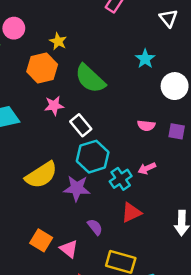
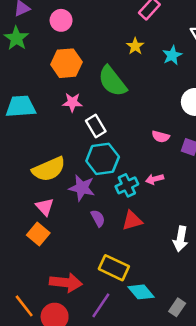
pink circle: (14, 28) -> (61, 20), moved
yellow star: (58, 41) -> (135, 46), moved
cyan star: (145, 59) -> (172, 55), moved
purple semicircle: (95, 227) -> (98, 218), moved
pink triangle: (69, 249) -> (45, 207), moved

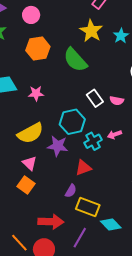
yellow star: (135, 46) -> (91, 31), size x1.6
pink star: (72, 102) -> (36, 93), moved
white rectangle: (96, 126) -> (95, 98), moved
purple semicircle: (98, 218) -> (71, 191), moved, turned 64
red triangle: (132, 221) -> (83, 168), moved

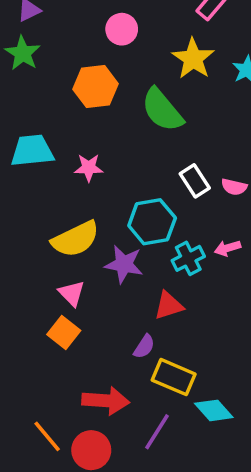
pink circle: (31, 15) -> (122, 29), moved

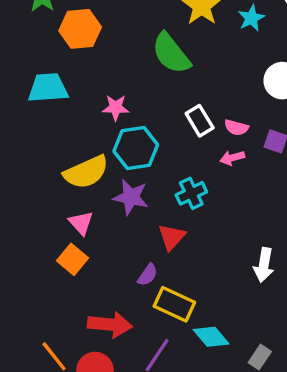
orange hexagon: (96, 86) -> (80, 29), moved
pink star: (89, 168) -> (116, 108), moved
cyan hexagon: (152, 222) -> (136, 148), moved
pink arrow: (228, 248) -> (232, 158), moved
red triangle: (169, 305) -> (172, 237), turned -32

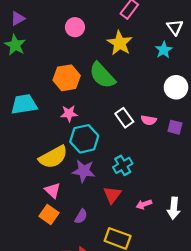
cyan star: (251, 18) -> (164, 50), moved
orange hexagon: (80, 29) -> (67, 78), moved
pink arrow: (232, 158) -> (144, 204), moved
purple semicircle: (148, 275) -> (81, 216), moved

